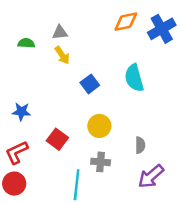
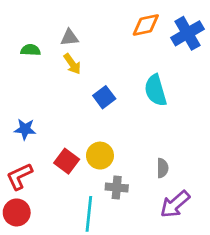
yellow circle: (99, 126) -> (100, 156), moved

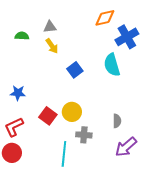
blue cross: (187, 33) -> (127, 37), moved

